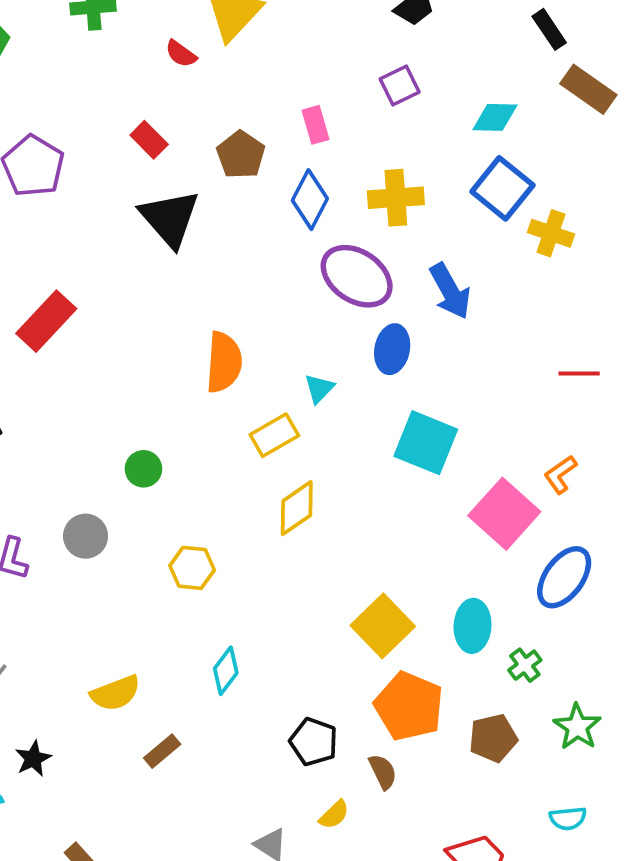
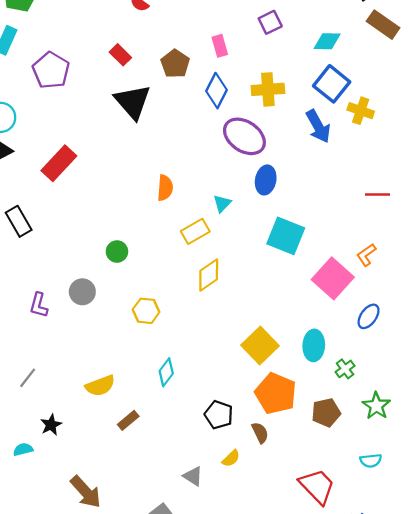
blue arrow: (450, 291) -> (318, 126), moved
orange semicircle: (224, 362) -> (165, 188), size x0.7
blue ellipse: (564, 577) -> (369, 316), size x0.7

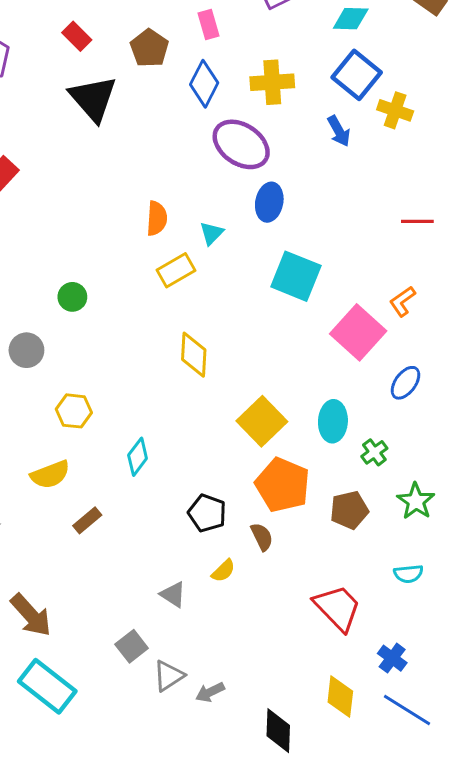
blue arrow: (318, 126) -> (339, 131), size x0.7
orange semicircle: (165, 188) -> (157, 218), moved
yellow diamond: (209, 275) -> (194, 355), moved, turned -52
yellow hexagon: (146, 311) -> (74, 411), moved

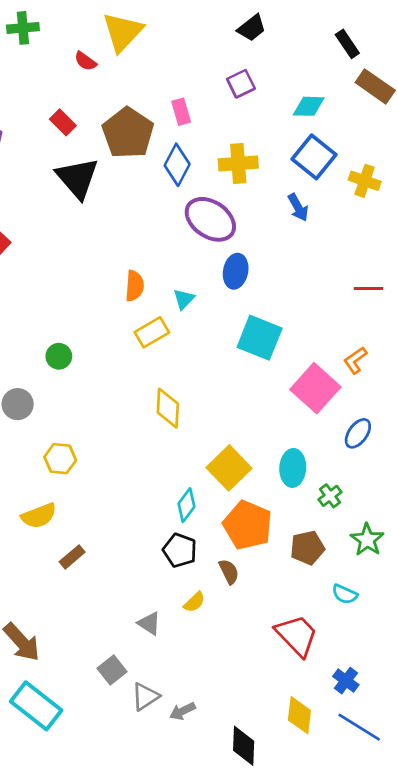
brown pentagon: (149, 48) -> (128, 133), size x1.5
yellow cross: (395, 110) -> (365, 181), moved
cyan diamond: (138, 457) -> (186, 505), moved
cyan semicircle: (408, 574) -> (345, 594), moved, turned 30

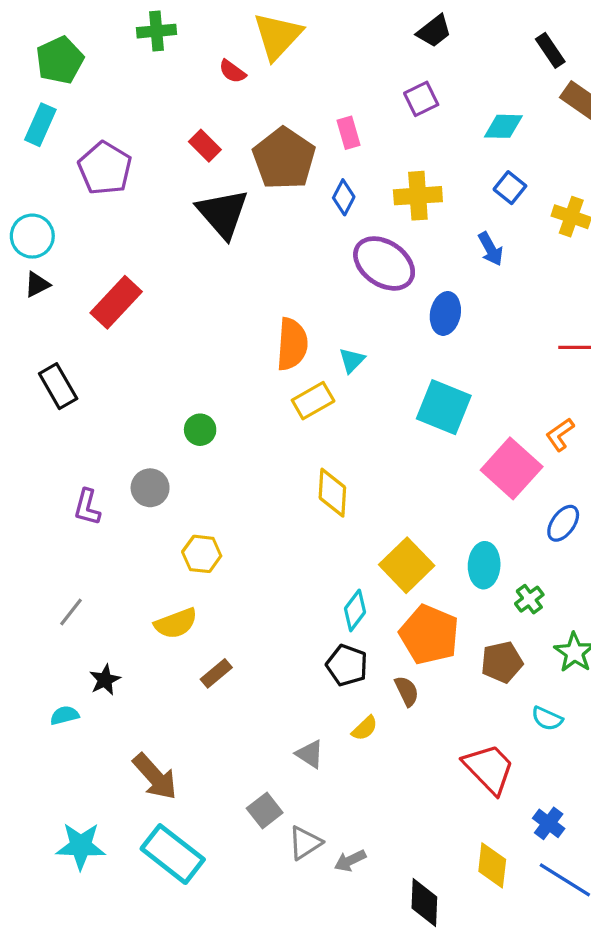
blue square: (314, 157) -> (510, 188), size x0.6
blue diamond: (177, 165) -> (344, 197), size x0.7
blue ellipse: (236, 271) -> (445, 313), moved
orange semicircle: (135, 286) -> (292, 344), size x1.4

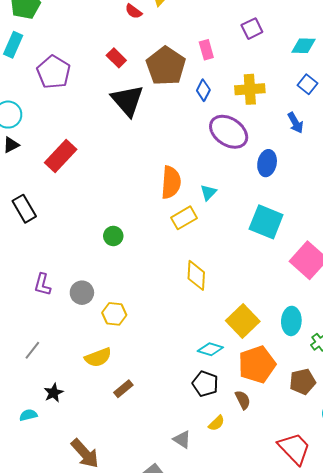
gray circle: (150, 488) -> (82, 293), moved
cyan diamond: (355, 610) -> (210, 349), turned 70
orange pentagon: (429, 635) -> (257, 364), turned 30

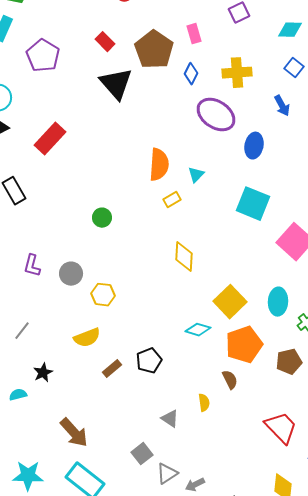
yellow rectangle: (184, 218) -> (172, 200), size x0.7
black pentagon: (205, 384) -> (149, 361), moved, turned 30
yellow semicircle: (216, 423) -> (204, 403), turned -54

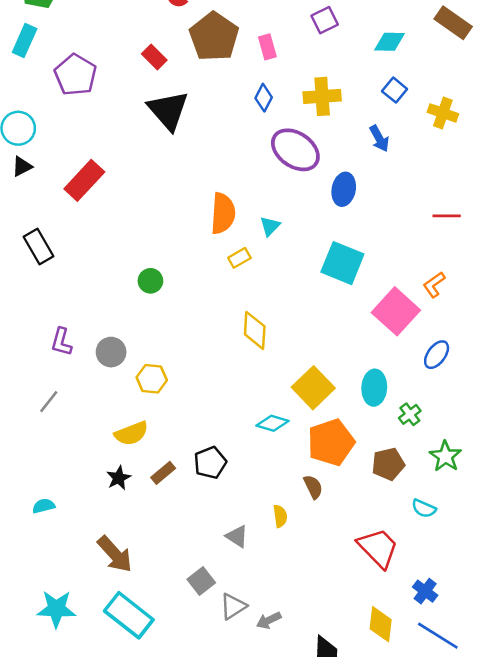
brown pentagon: (154, 50) -> (214, 37), moved
gray line: (22, 331) -> (49, 402), moved
black star: (43, 373) -> (119, 478), moved

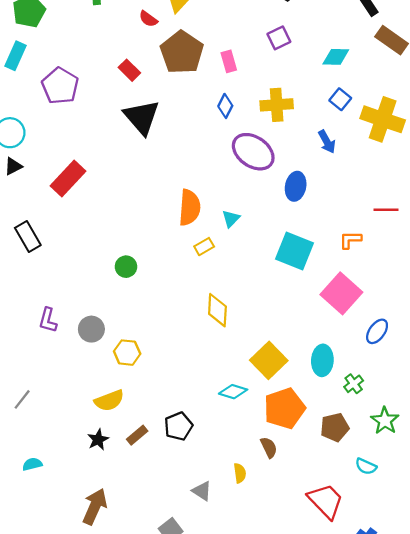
yellow cross: (443, 113) -> (383, 119), size x1.6
orange L-shape: (434, 285) -> (350, 240), moved, turned 35
gray line: (49, 402) -> (22, 399), moved
brown arrow: (115, 554) -> (95, 507), turned -114

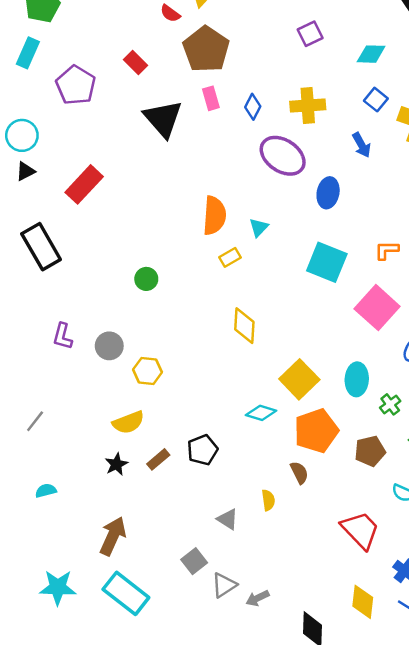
pink rectangle: (229, 61) -> (211, 98), moved
red rectangle: (129, 70) -> (136, 62), moved
black rectangle: (28, 237) -> (41, 247), size x1.4

